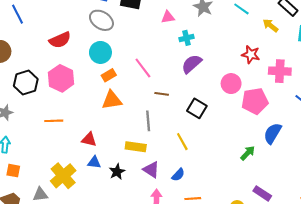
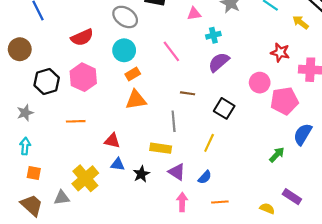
pink line: (143, 68) -> (171, 51), moved
yellow line: (182, 142) -> (209, 143), turned 54

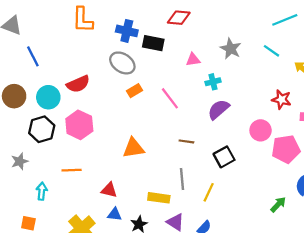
cyan circle: (124, 50) -> (48, 97), moved
orange rectangle: (133, 74) -> (135, 91), moved
black square: (224, 108) -> (224, 157), turned 30
gray line: (174, 121) -> (182, 179), moved
cyan arrow: (25, 146) -> (42, 191), moved

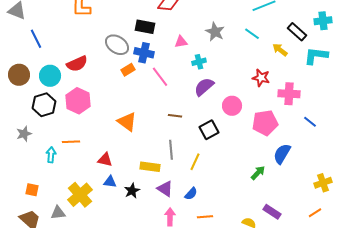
blue cross: (127, 31) -> (144, 53), moved
pink circle: (261, 130) -> (232, 106), moved
orange triangle: (133, 148) -> (127, 122), turned 45
cyan arrow: (42, 191) -> (51, 155), moved

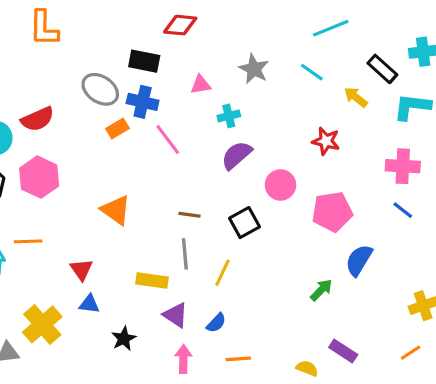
pink cross: (289, 94) -> (403, 166), moved
brown line: (175, 116) -> (190, 215), moved
red triangle: (105, 160) -> (81, 270), turned 42
black star: (132, 191) -> (124, 339), moved

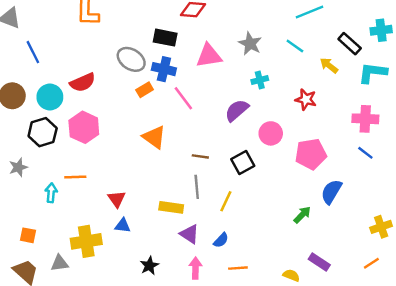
pink triangle: (201, 85) -> (209, 56), size x1.6
cyan cross: (229, 116) -> (260, 80), moved
orange triangle: (116, 210) -> (154, 137), moved
yellow cross: (42, 324) -> (86, 241), turned 32
black star: (124, 339) -> (149, 266), moved

